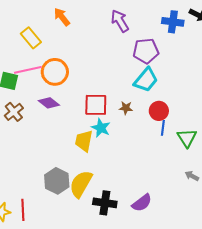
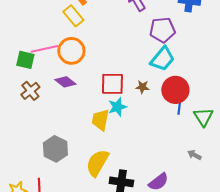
yellow rectangle: (31, 38) -> (73, 16), moved
red circle: (159, 111) -> (175, 90), size x1.4
cyan star: (101, 128) -> (117, 107), turned 30
gray arrow: (192, 176) -> (194, 155), moved
gray hexagon: (57, 181) -> (55, 149), moved

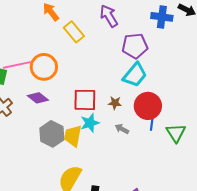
yellow rectangle: (73, 16) -> (74, 32), moved
gray hexagon: (55, 149) -> (52, 134), moved
gray arrow: (194, 155) -> (122, 129), moved

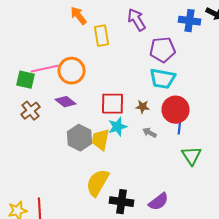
yellow rectangle: (74, 32) -> (102, 36), turned 30
cyan trapezoid: (135, 75) -> (162, 79), turned 60
green triangle: (176, 133) -> (192, 156), moved

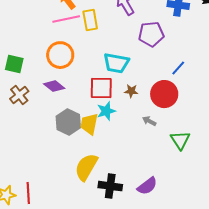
pink line: (44, 69) -> (66, 19), moved
cyan trapezoid: (162, 79) -> (116, 63), moved
blue line: (180, 127) -> (178, 68), moved, turned 35
gray arrow: (150, 133) -> (149, 121), moved

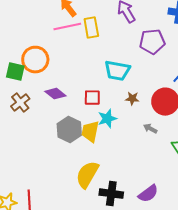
orange circle: (60, 55) -> (35, 60), moved
red square: (101, 88) -> (92, 98), moved, size x0.7

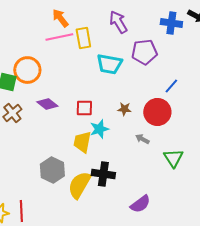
cyan trapezoid: (117, 71) -> (109, 64), moved
gray hexagon: (69, 130) -> (52, 170), moved
black cross: (111, 194) -> (103, 174), moved

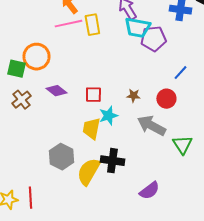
cyan trapezoid: (109, 64) -> (137, 28), moved
red circle: (157, 112) -> (166, 99), size x0.7
gray arrow: (142, 139) -> (151, 126), size x2.0

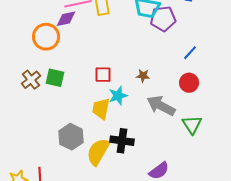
green square: (16, 69) -> (55, 78), moved
purple diamond: (56, 91) -> (66, 19), moved, turned -50
red circle: (166, 99) -> (189, 83), moved

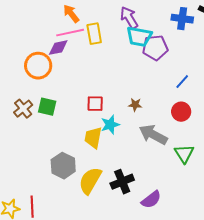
black cross: (122, 141) -> (122, 182), moved, turned -30

